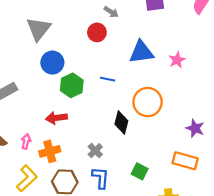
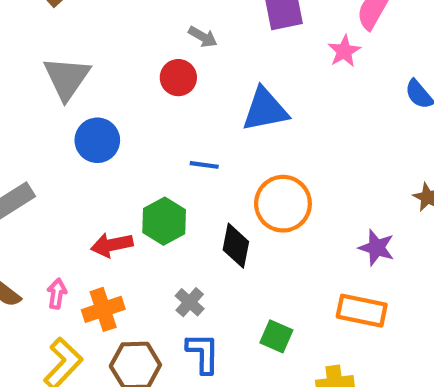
pink star: (177, 60) -> (344, 51), moved
green hexagon: (72, 85) -> (164, 221), moved

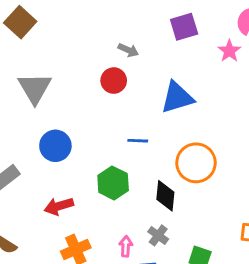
blue circle: (97, 140) -> (55, 146), moved
red arrow: (112, 245) -> (59, 206), moved
pink arrow: (57, 294) -> (126, 246), moved
gray cross: (190, 302) -> (158, 235), moved

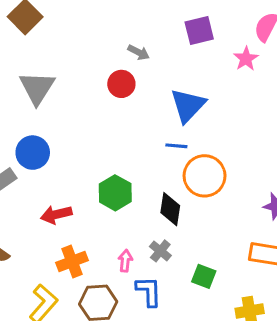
blue triangle: (177, 98) -> (188, 105), turned -33
blue line: (138, 141) -> (176, 146), moved
blue circle: (55, 146) -> (33, 153), moved

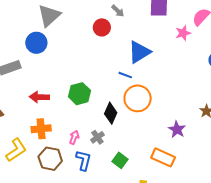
blue circle: (33, 153) -> (36, 43), moved

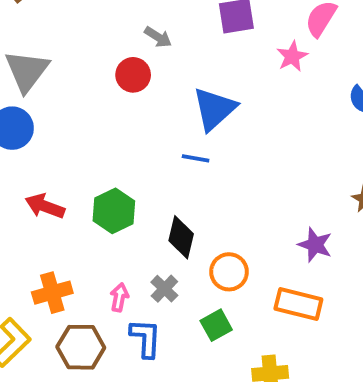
red arrow: (39, 97) -> (45, 206), moved, turned 30
orange circle: (138, 98) -> (229, 272), moved, size x0.7
green square: (120, 160) -> (216, 325), turned 35

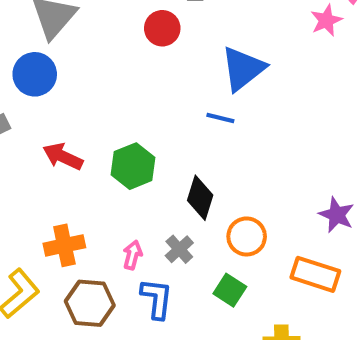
green square: (216, 325) -> (230, 290), turned -32

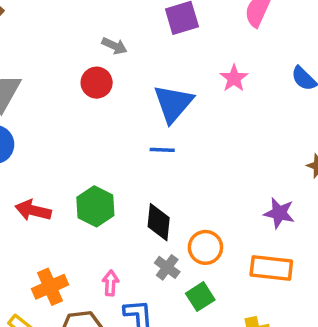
pink star: (326, 20) -> (234, 78), moved
gray cross: (179, 249) -> (167, 267), moved
green square: (230, 290) -> (200, 297), turned 36

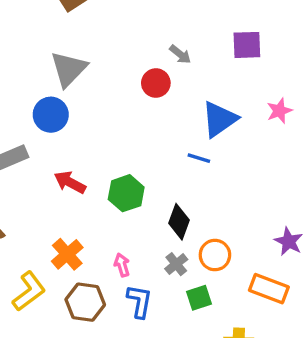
pink arrow: (110, 283) -> (122, 265), turned -35
orange cross: (50, 287) -> (67, 254), turned -32

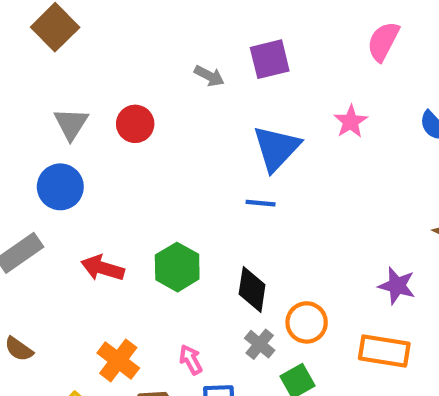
purple square: (247, 45) -> (270, 59), moved
gray triangle: (69, 69) -> (71, 124), size x0.7
red circle: (156, 83) -> (135, 124), moved

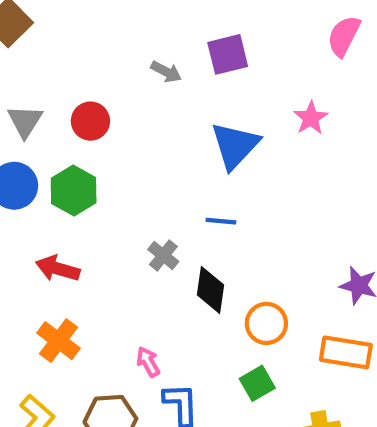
blue line: (261, 203) -> (221, 221), moved
green hexagon: (177, 267) -> (74, 190), moved
gray cross: (260, 344) -> (163, 255), moved
orange cross: (118, 360) -> (59, 341), moved

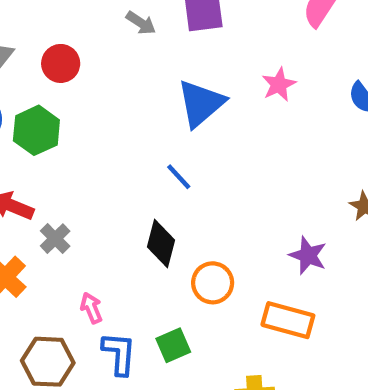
blue line: (221, 221) -> (179, 177), turned 36
gray cross: (163, 255) -> (55, 239), moved
green square: (257, 383) -> (173, 345), moved

